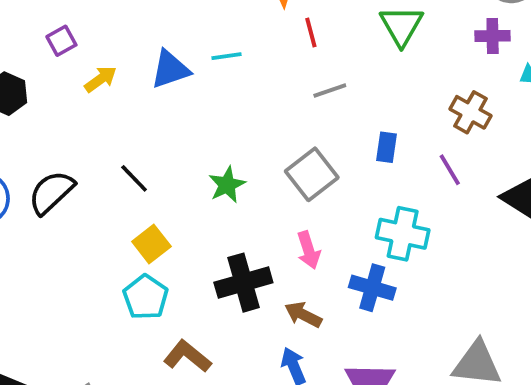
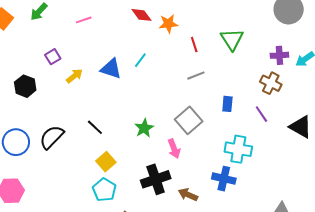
red line: (311, 33) -> (194, 45), moved
purple cross: (493, 36) -> (279, 55), moved
cyan line: (226, 56) -> (140, 60), turned -42
blue triangle: (170, 69) -> (111, 69), turned 40
pink arrow: (309, 250) -> (174, 149), moved

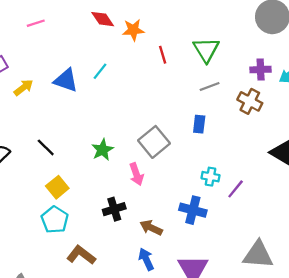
gray line: (196, 76) -> (210, 87), moved
purple line: (261, 114) -> (236, 189), moved, turned 72
cyan cross: (238, 149) -> (210, 177), size x0.6
black cross: (156, 179) -> (114, 209), size x0.7

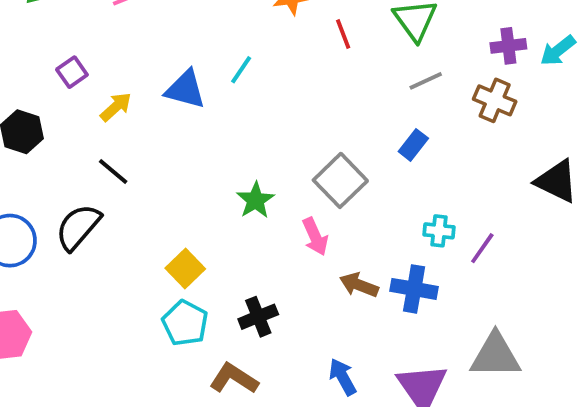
blue rectangle: (199, 124) -> (413, 145), turned 36
black line: (46, 147) -> (113, 172), moved
black cross: (114, 209) -> (258, 317), moved
brown arrow: (151, 228) -> (359, 285), moved
gray triangle: (258, 255) -> (495, 355), moved

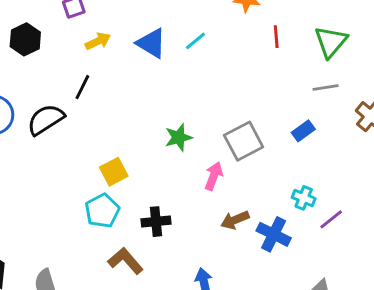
black line: (113, 172) -> (82, 87), turned 60
pink arrow: (315, 237) -> (214, 176), turned -152
brown arrow: (359, 285) -> (235, 220), turned -60

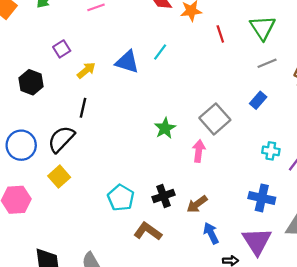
yellow square: (114, 172) -> (59, 177), moved
brown arrow: (235, 220) -> (197, 204), moved
blue cross: (274, 234) -> (262, 198), moved

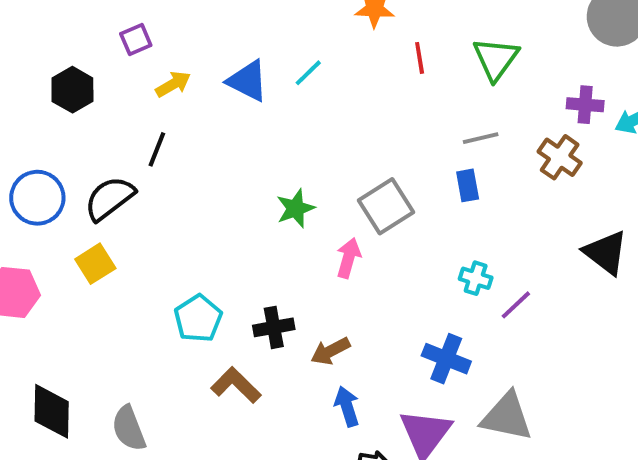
gray line: (267, 63) -> (481, 138), moved
blue rectangle: (258, 100) -> (468, 185), turned -60

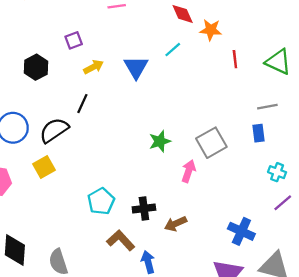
green triangle: (496, 59) -> (278, 62), turned -44
cyan line: (308, 73) -> (173, 50), moved
blue triangle: (248, 81) -> (136, 67), turned 30
cyan cross: (476, 278) -> (277, 172), moved
blue arrow: (347, 406) -> (148, 262), moved

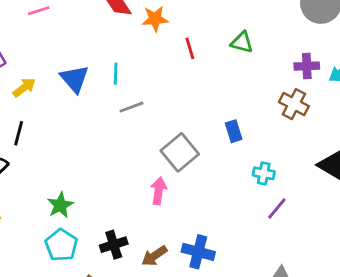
cyan line: (173, 50) -> (116, 74), moved, turned -36
green triangle: (278, 62) -> (242, 42), size x0.7
gray line: (267, 107) -> (131, 107), moved
green star: (160, 141) -> (60, 205), moved
blue cross: (241, 231) -> (198, 252), moved

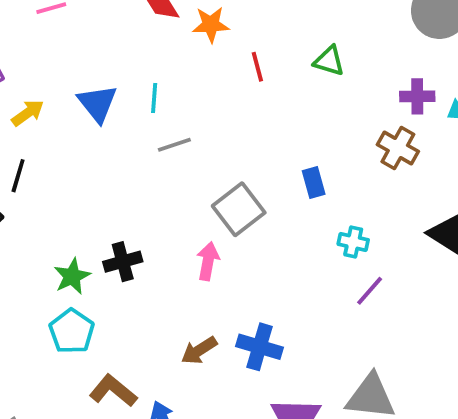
black cross: (114, 245) -> (123, 262), moved

